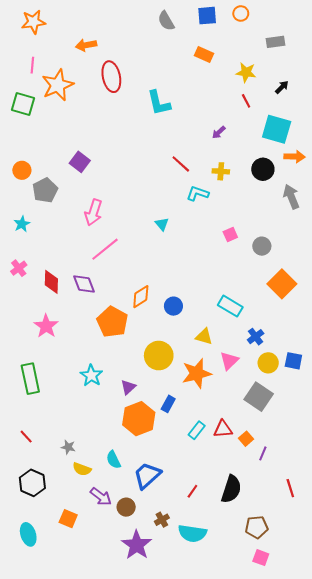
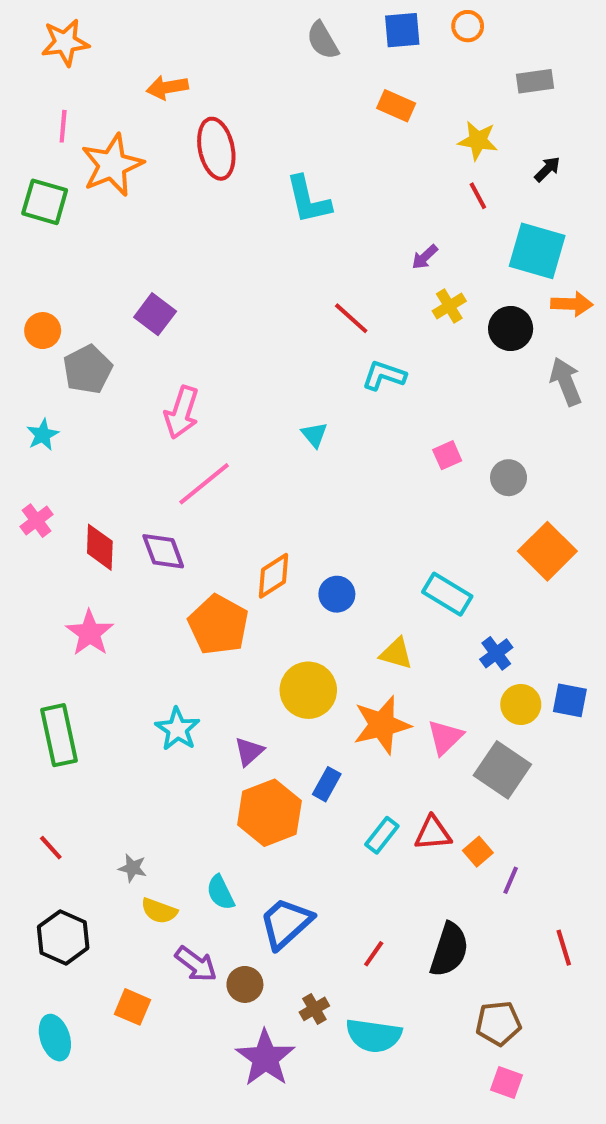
yellow cross: (221, 171) -> (449, 306), moved, turned -35
pink triangle: (229, 361) -> (445, 737), moved

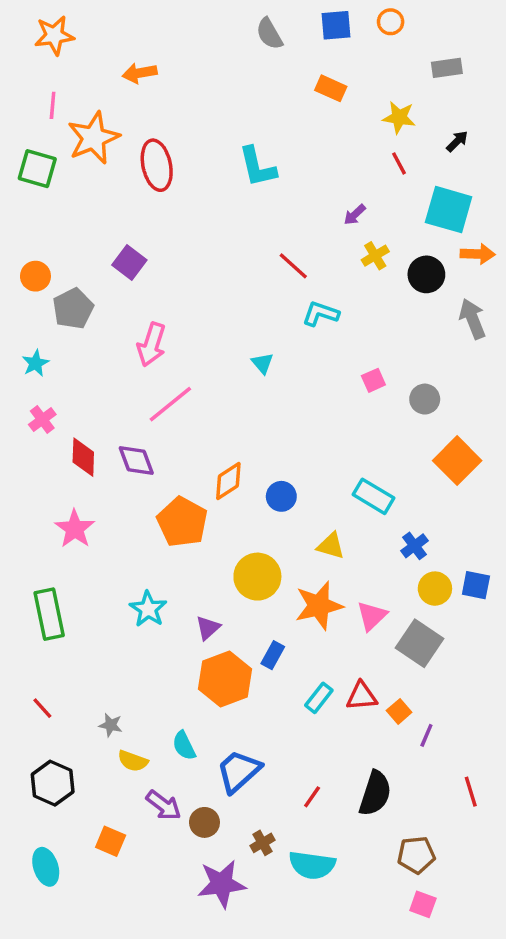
red ellipse: (216, 149) -> (157, 165), moved
pink cross: (36, 521) -> (42, 420), moved
purple star: (265, 1058) -> (222, 884), turned 30

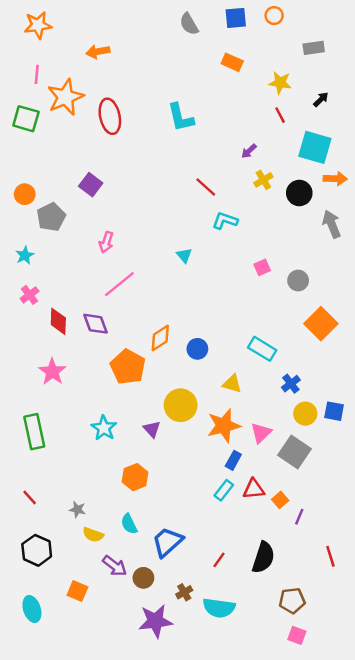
pink arrow: (152, 344) -> (106, 242), size x0.7
purple triangle: (208, 628) -> (152, 429), moved, turned -30
blue rectangle: (273, 655) -> (233, 460), moved
orange hexagon: (225, 679) -> (135, 477), moved, size x0.7

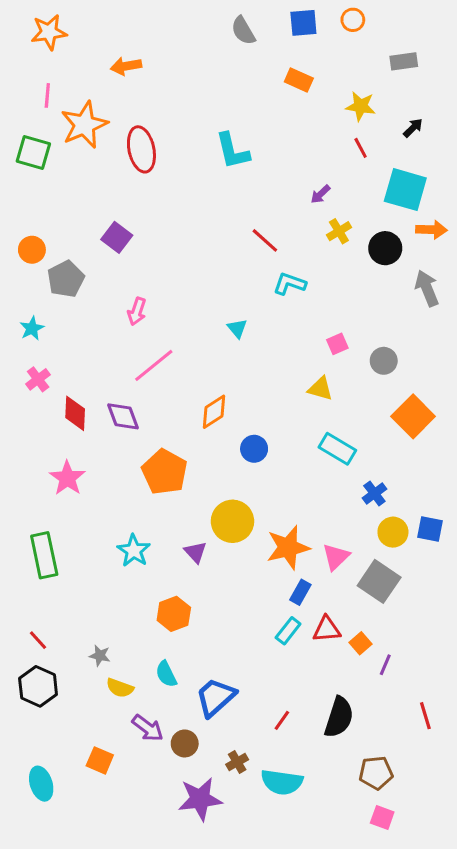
orange diamond: (160, 338) -> (214, 412), moved
yellow triangle: (232, 384) -> (320, 389), moved
black hexagon: (37, 550) -> (38, 686), moved

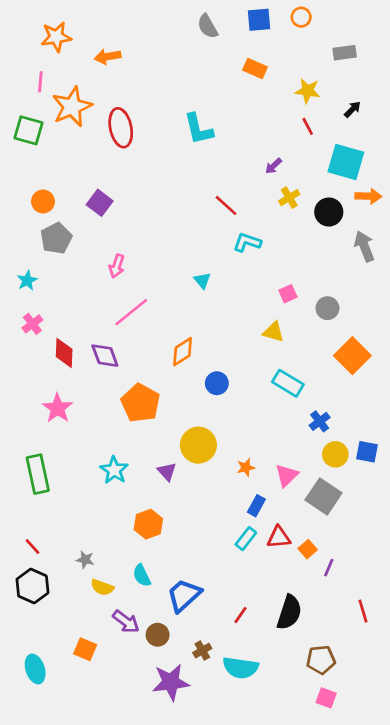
orange star: (49, 32) -> (56, 37), moved
orange circle: (32, 250) -> (43, 201), moved
orange star: (288, 548) -> (246, 467), size x0.5

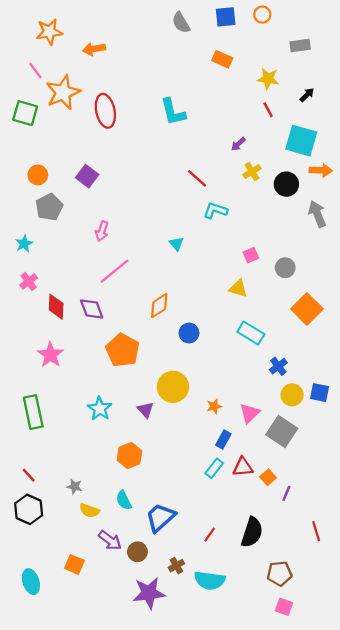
pink line: (40, 82) -> (36, 71), turned -42

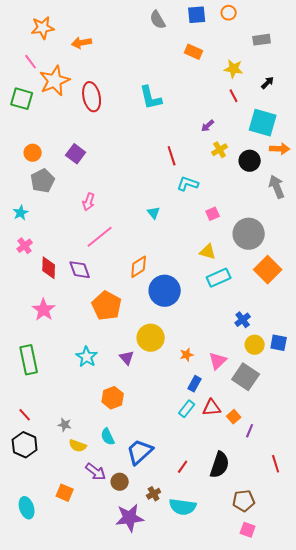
red line: (197, 178) -> (172, 156), turned 30
pink square: (251, 255) -> (213, 214), moved
gray circle: (285, 268) -> (249, 234), size x1.8
blue circle: (189, 333) -> (165, 291), size x1.8
cyan rectangle: (251, 333) -> (219, 278), moved, turned -55

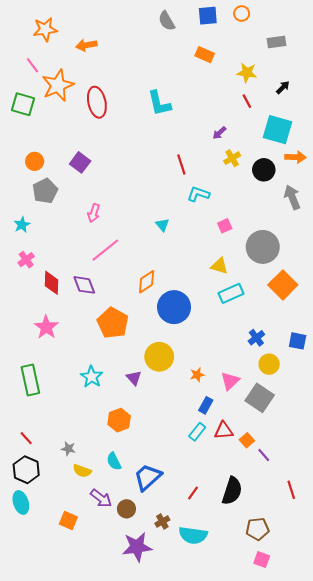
blue square: (279, 343) -> (298, 341), moved
purple line: (250, 431) -> (264, 455), turned -64
cyan ellipse: (27, 508) -> (21, 503), moved

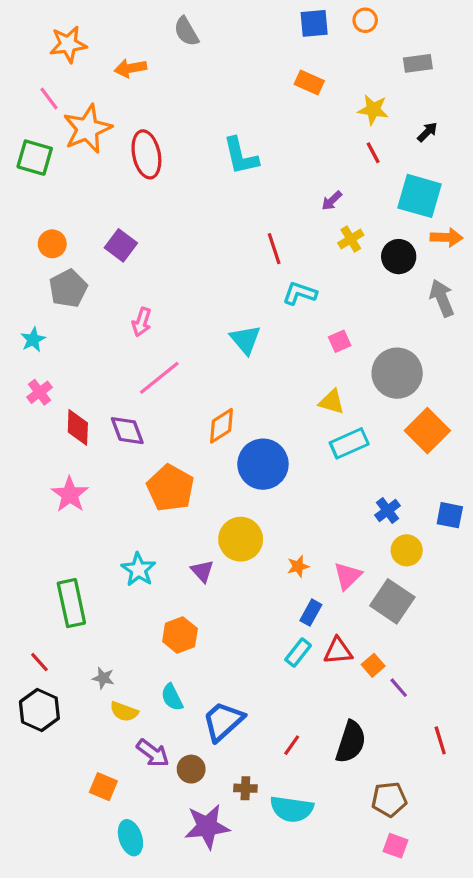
gray semicircle: (167, 21) -> (186, 31), moved
cyan triangle: (162, 225) -> (245, 340), size x1.5
green rectangle: (30, 380) -> (71, 603), moved
cyan ellipse: (21, 503) -> (130, 838), moved
brown cross: (162, 522) -> (245, 788), turned 32

